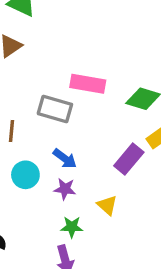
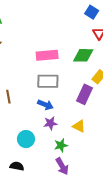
gray rectangle: (55, 109) -> (48, 81), moved
cyan circle: (25, 175) -> (26, 139), moved

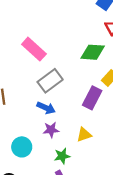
pink rectangle: (47, 55) -> (34, 49), moved, turned 45
gray rectangle: (48, 81) -> (50, 81), turned -40
yellow triangle: (79, 126) -> (84, 135), turned -48

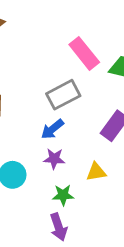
pink rectangle: (34, 49) -> (84, 53), moved
blue arrow: (46, 108) -> (52, 129), turned 108

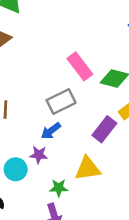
purple star: (54, 159) -> (39, 155), moved
yellow triangle: (96, 172) -> (88, 169), size x1.5

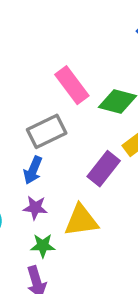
blue arrow: (51, 131) -> (33, 170), turned -30
purple star: (39, 155) -> (35, 208), moved

